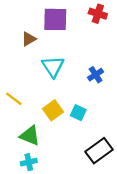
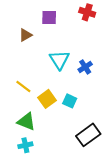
purple square: (55, 19) -> (49, 18), size x0.7
cyan triangle: (53, 67) -> (59, 60), moved
yellow line: (14, 99) -> (23, 87), moved

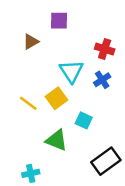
red cross: (87, 12) -> (105, 49), moved
yellow square: (47, 99) -> (57, 98), moved
green triangle: (26, 122) -> (57, 140), moved

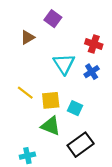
purple square: (59, 21) -> (53, 19), turned 35
yellow square: (57, 98) -> (51, 100), moved, turned 30
black rectangle: (106, 161) -> (81, 145), moved

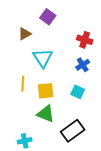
cyan triangle: (64, 64) -> (43, 58), moved
yellow line: (25, 93) -> (23, 84), turned 56
cyan square: (75, 108) -> (78, 92), moved

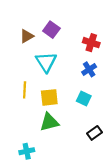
purple square: (48, 17) -> (51, 30), moved
green triangle: (46, 114) -> (49, 122), turned -36
black rectangle: (73, 131) -> (94, 133), moved, size x0.6

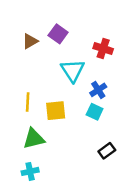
cyan triangle: (46, 62) -> (73, 70), moved
blue cross: (89, 69) -> (98, 90), moved
green triangle: (49, 122) -> (34, 139), moved

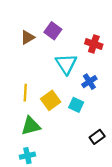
yellow square: (56, 111) -> (51, 100), turned -30
cyan square: (95, 112) -> (76, 105), moved

